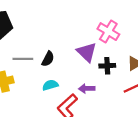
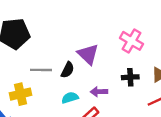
purple triangle: (87, 52) -> (88, 54), moved
purple arrow: (87, 89) -> (99, 92), moved

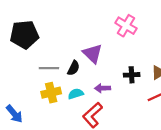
pink cross: (132, 41) -> (126, 26), moved
yellow cross: (20, 94) -> (51, 93), moved

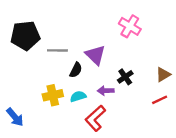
gray line: (49, 68) -> (57, 50), moved
black cross: (132, 75) -> (125, 77), moved, turned -32

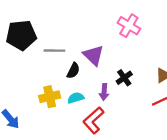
purple arrow: (106, 91) -> (104, 92), turned -84

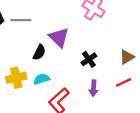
gray line: (54, 51) -> (21, 20), moved
purple arrow: (104, 92) -> (93, 88), moved

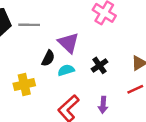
cyan semicircle: (42, 79) -> (66, 70), moved
purple arrow: (93, 88) -> (103, 105), moved

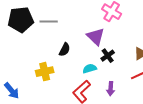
purple triangle: (68, 43) -> (96, 37), moved
cyan semicircle: (66, 70) -> (90, 69), moved

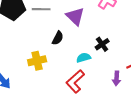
purple triangle: (96, 37) -> (75, 16), moved
purple arrow: (111, 89) -> (117, 78), moved

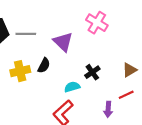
yellow cross: (37, 61) -> (20, 71), moved

